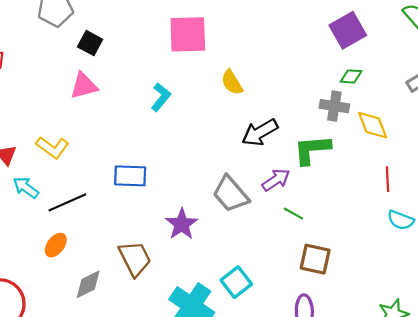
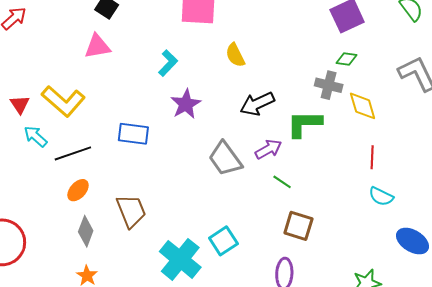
yellow L-shape: (52, 147) -> (63, 101), size x1.4
purple star: (182, 224) -> (186, 104), moved
orange ellipse: (56, 245) -> (78, 190), moved
gray diamond: (88, 284) -> (86, 231), turned -48

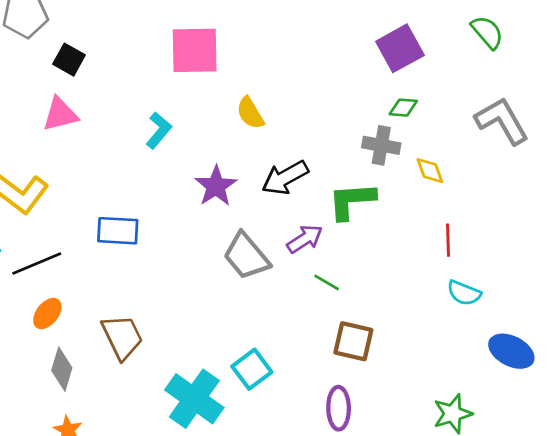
purple star: (186, 104) -> (216, 186), moved
yellow diamond: (363, 106) -> (430, 171), size x0.7

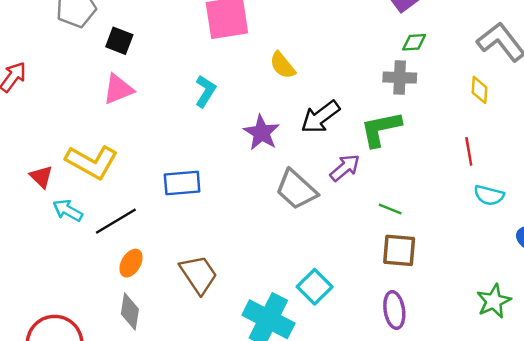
yellow diamond: (430, 171) -> (479, 90), moved, turned 32
green line: (327, 282) -> (390, 209), moved
gray diamond: (62, 369) -> (130, 312), moved

